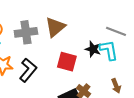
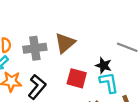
cyan L-shape: (109, 50) -> (109, 83), moved

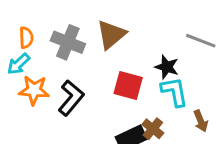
gray cross: (35, 48) -> (68, 42), turned 30

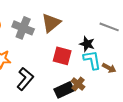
black L-shape: (71, 98) -> (25, 79), moved
brown arrow: (201, 121) -> (109, 68), moved, turned -40

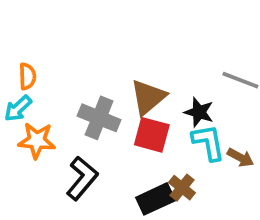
brown triangle: (51, 23) -> (148, 97), moved
gray cross: (23, 28) -> (99, 118), moved

